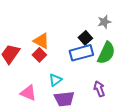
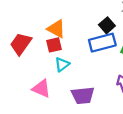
red square: (39, 55) -> (54, 45), turned 32
cyan triangle: (55, 80) -> (62, 64), moved

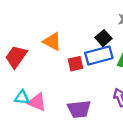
red square: (54, 45) -> (76, 64), moved
cyan triangle: (62, 64) -> (22, 97), moved, turned 42

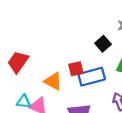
orange triangle: (52, 42) -> (53, 81), moved
blue rectangle: (99, 56) -> (92, 77), moved

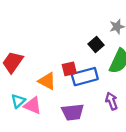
cyan triangle: (24, 102) -> (18, 101), turned -48

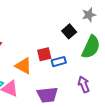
blue rectangle: (85, 77) -> (59, 62), size x0.6

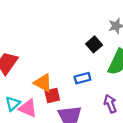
red square: (44, 54) -> (52, 96), moved

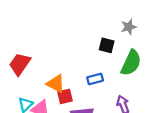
black square: (94, 44) -> (107, 45), turned -35

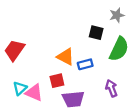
orange triangle: (56, 84) -> (66, 57), moved

